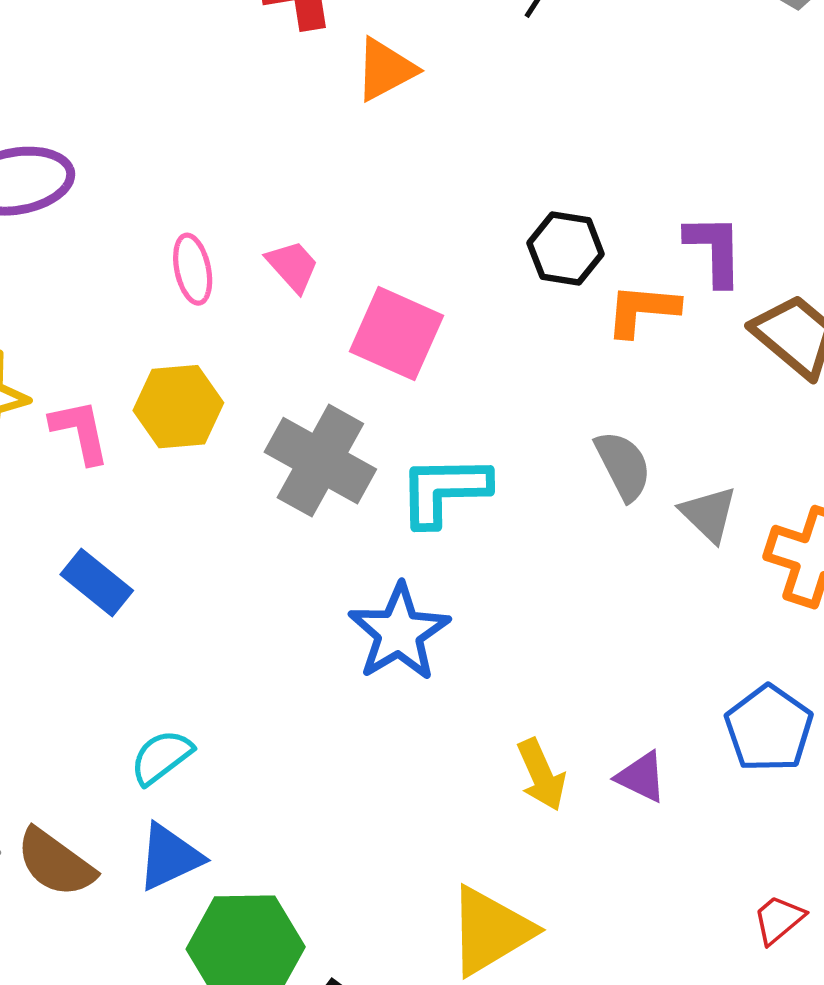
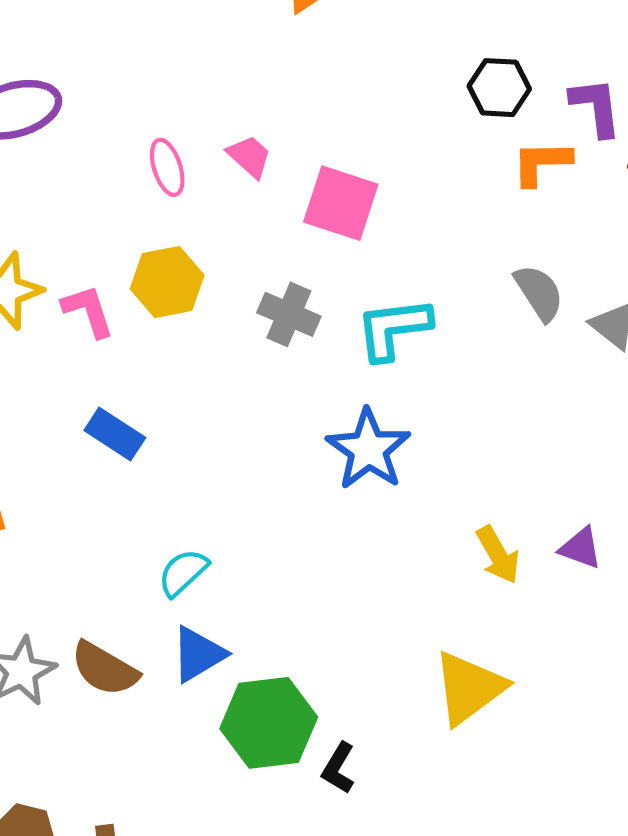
black hexagon: (566, 249) -> (499, 88), moved
gray cross: (320, 461) -> (289, 314), size x0.7

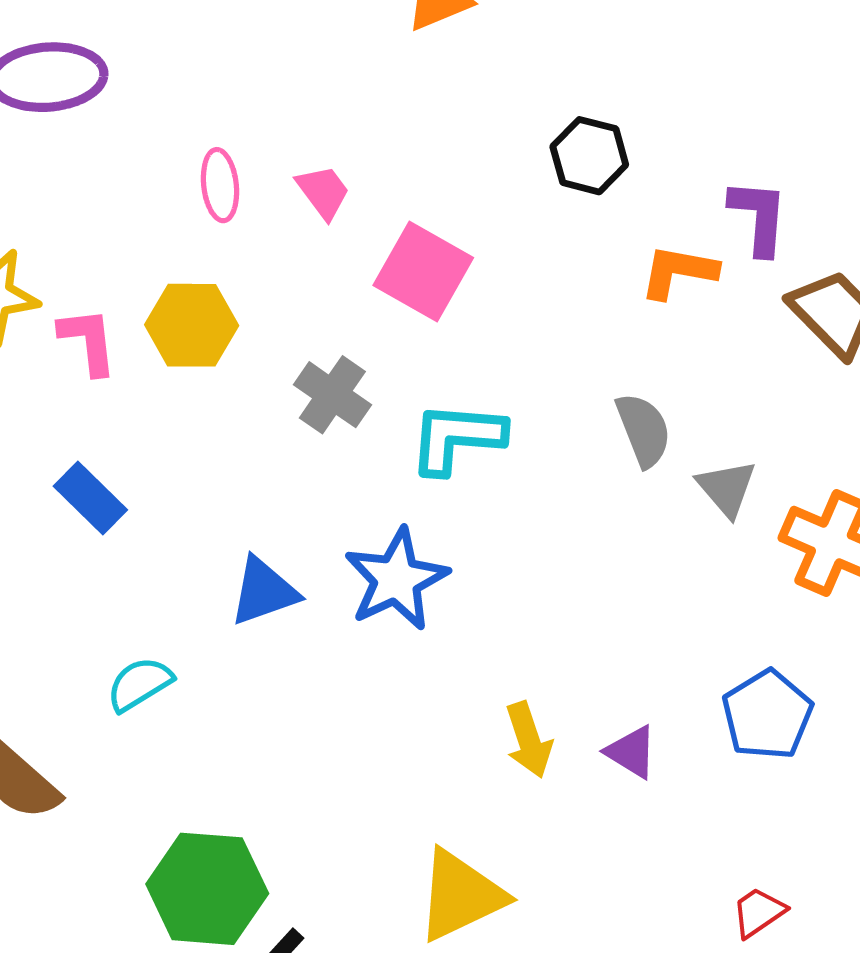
black hexagon: (499, 88) -> (589, 156), moved
blue triangle: (198, 654) -> (264, 591), moved

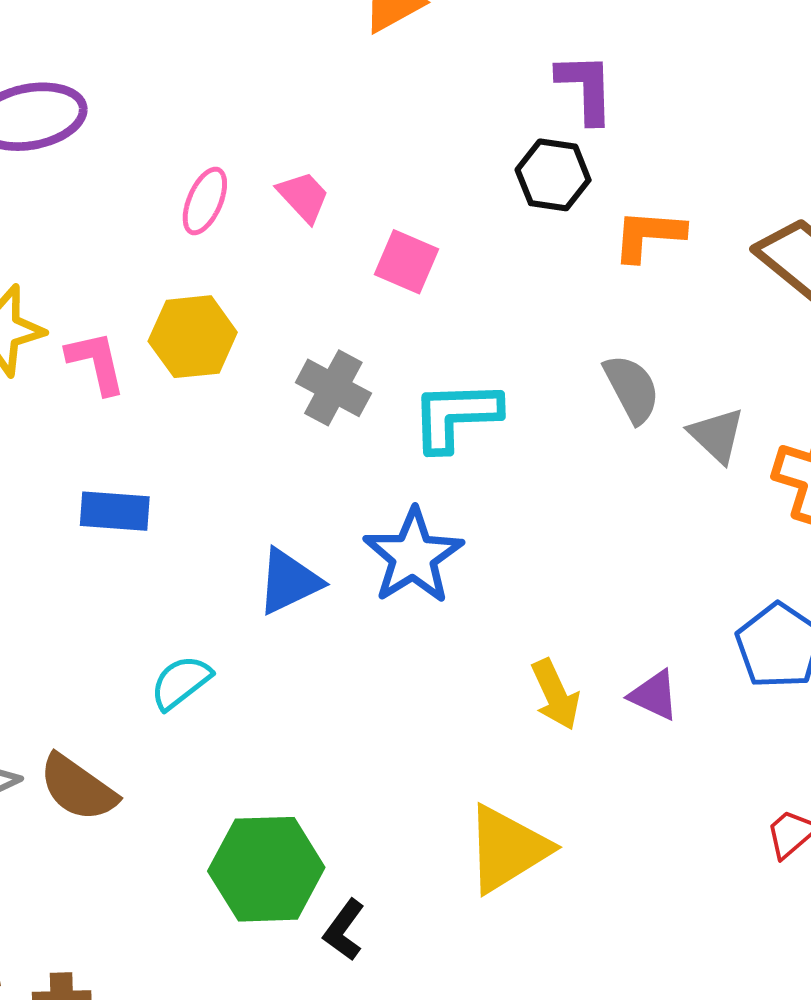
black hexagon: (589, 156) -> (553, 175), moved
pink ellipse: (220, 185) -> (205, 201), turned 36
purple L-shape: (759, 217) -> (586, 88), moved
pink square: (423, 272) -> (407, 262), size x0.7
blue rectangle: (90, 498) -> (115, 511), turned -34

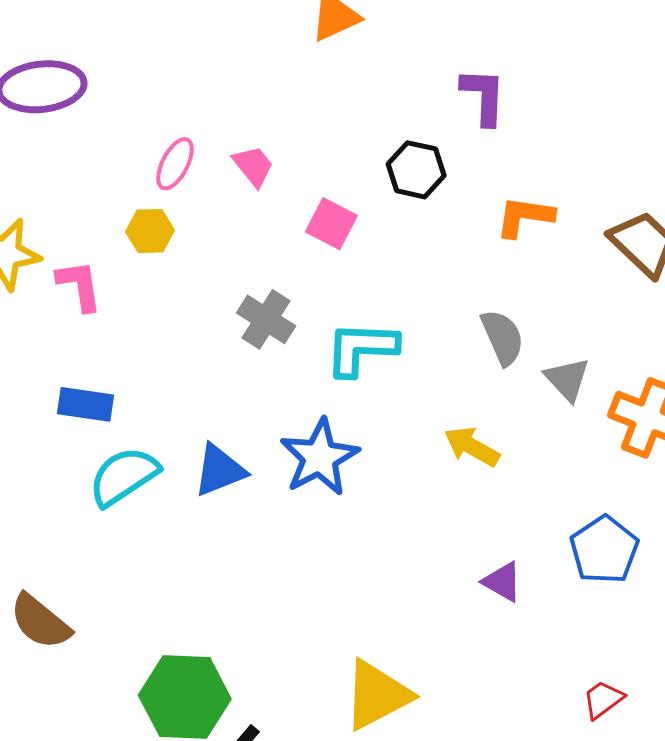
black hexagon: (553, 175) -> (416, 170), moved
yellow hexagon: (193, 337) -> (150, 231), moved, size x0.7
cyan semicircle: (181, 682) -> (124, 476), moved, size x1.4
yellow arrow: (555, 694) -> (472, 447), moved, turned 140

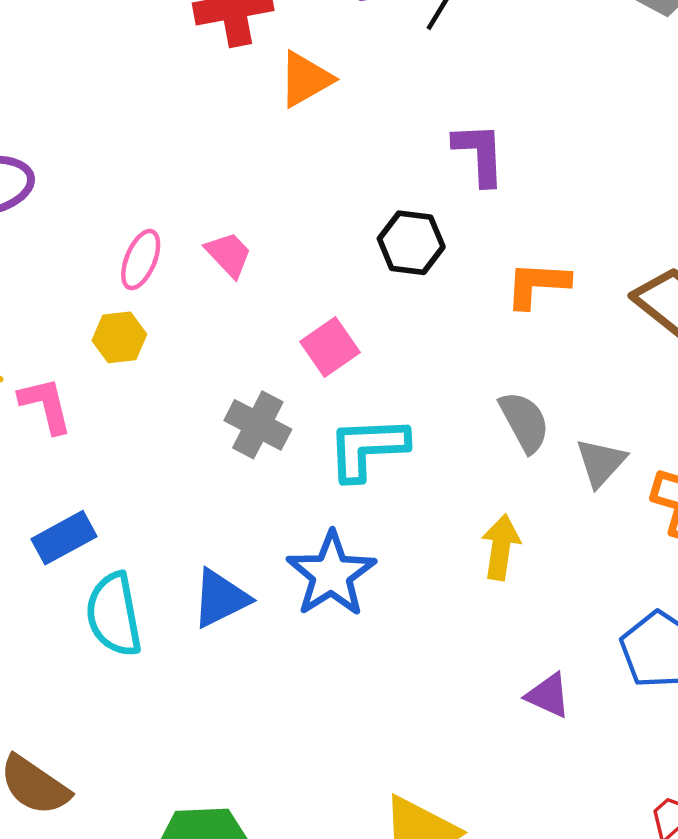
pink square: (331, 224) -> (330, 347), moved, turned 33
gray triangle: (567, 379) -> (601, 462), turned 30
blue rectangle: (85, 404) -> (64, 538), turned -32
yellow arrow: (472, 447) -> (501, 547), turned 74
cyan semicircle: (124, 476) -> (114, 615), turned -62

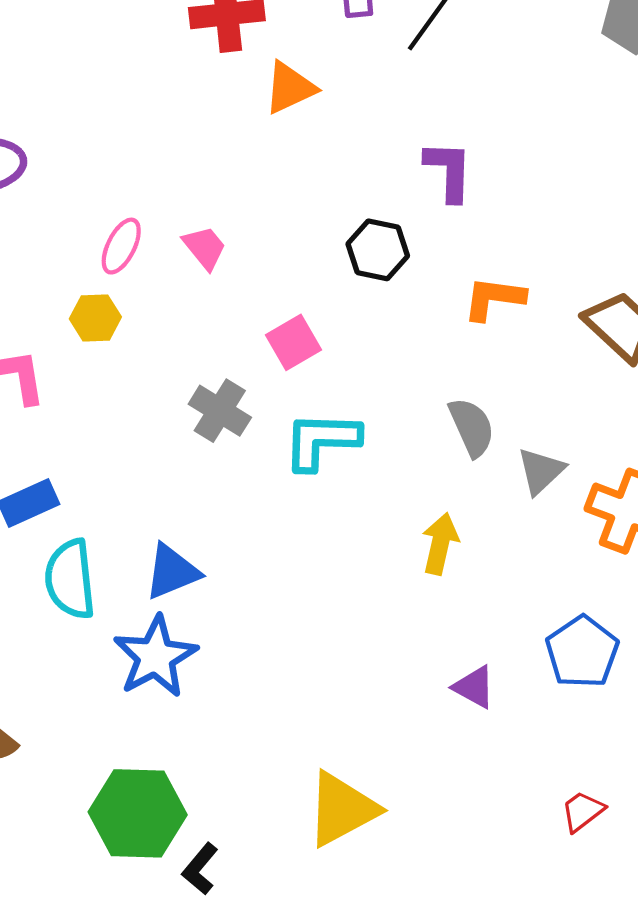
blue star: (331, 574) -> (155, 657), moved

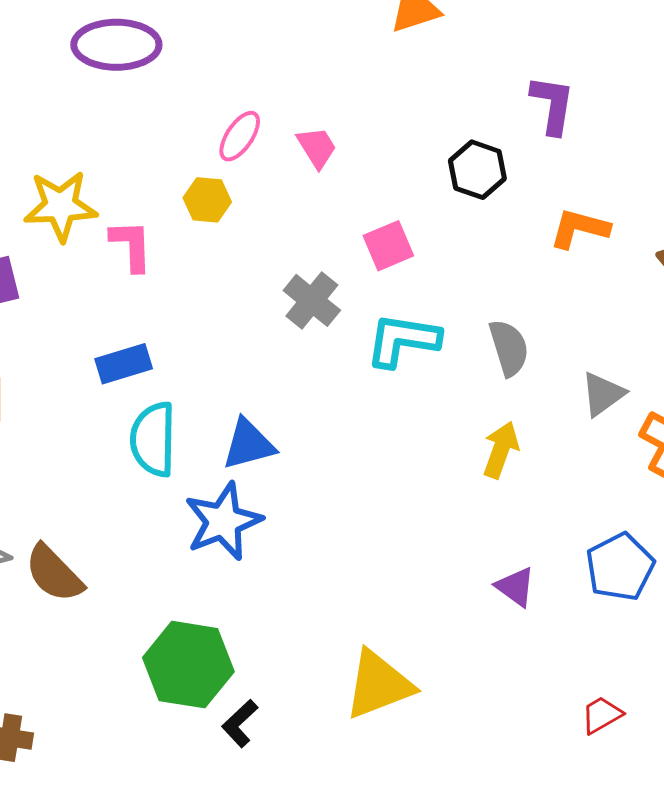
gray semicircle: (472, 427) -> (509, 348), moved

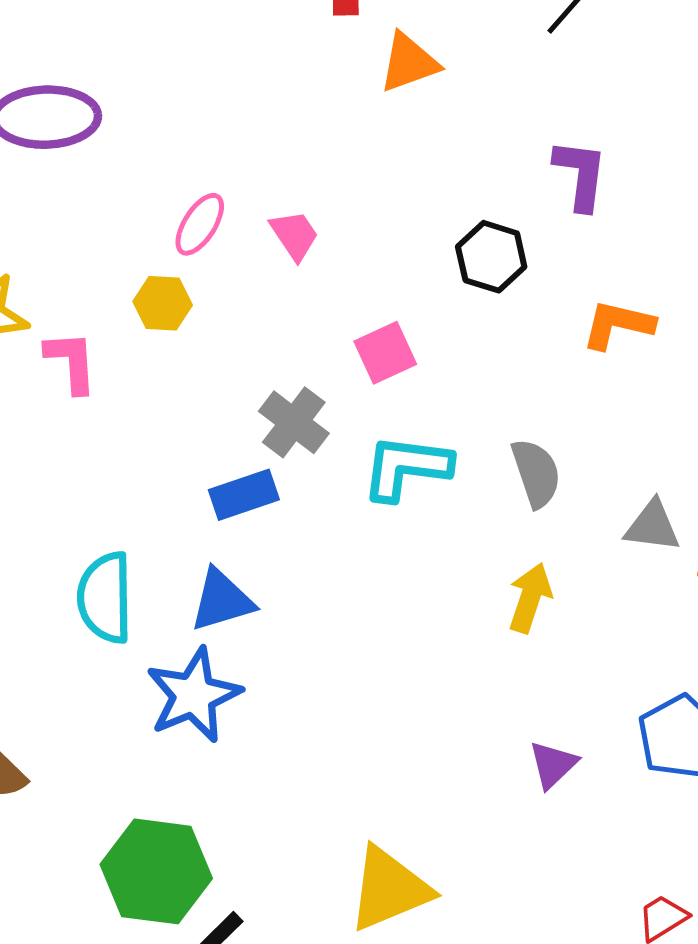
blue rectangle: (124, 364) -> (244, 495), moved
gray triangle: (603, 394) -> (652, 526), turned 45
purple triangle: (516, 587) -> (553, 765), turned 42

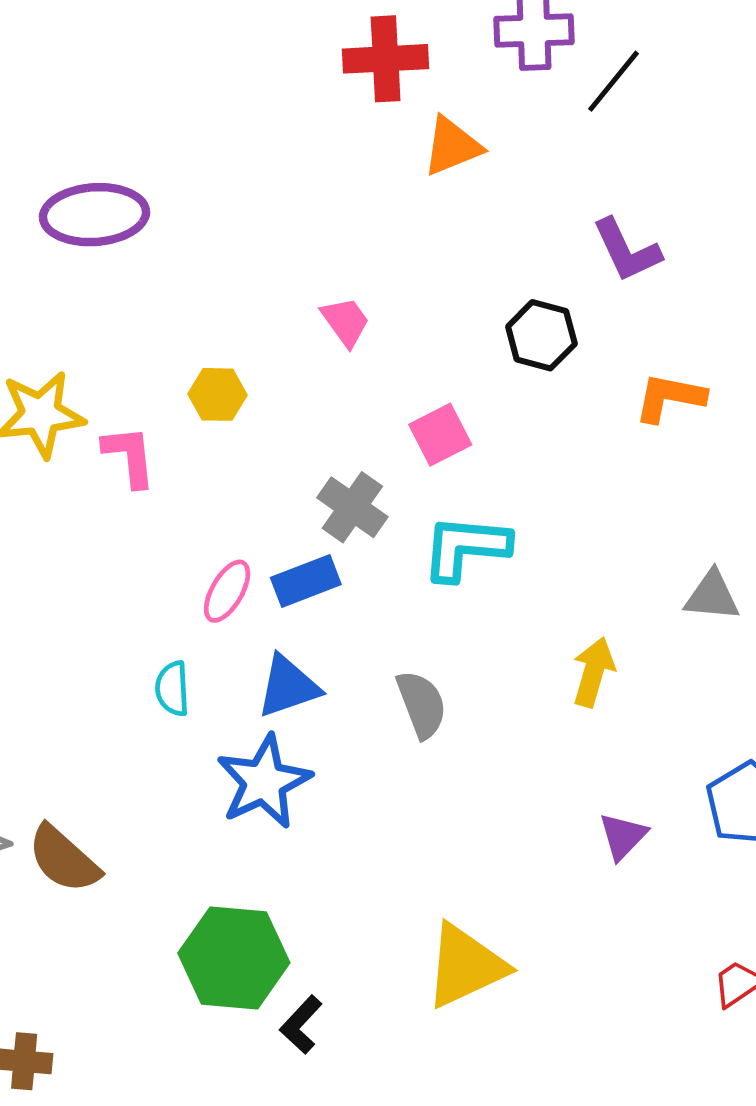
purple L-shape: (581, 175) -> (627, 250), turned 150
pink ellipse: (200, 224) -> (227, 591), moved
gray semicircle: (536, 473) -> (422, 704), moved
cyan semicircle: (105, 598) -> (172, 689), size x0.6

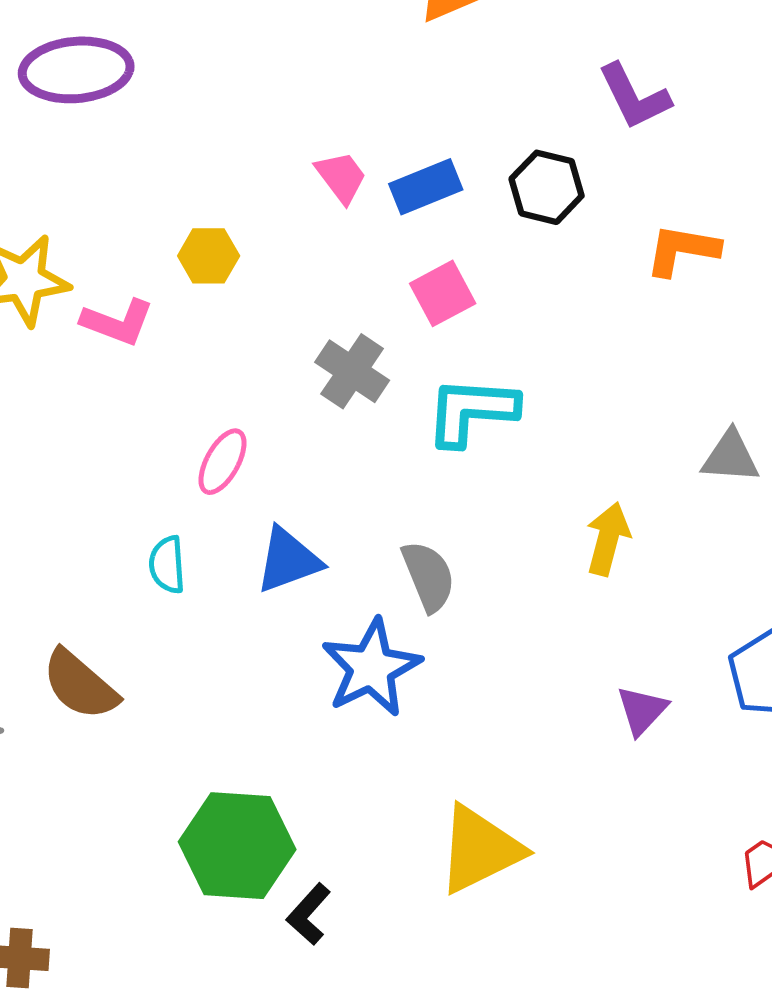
pink L-shape: (129, 456) -> (117, 322), turned 118
blue rectangle: (306, 581) -> (426, 187), moved
blue star: (264, 782) -> (371, 668), moved
brown semicircle: (64, 859) -> (80, 685), moved

